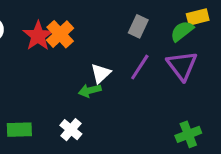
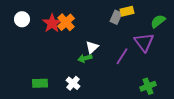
yellow rectangle: (198, 17) -> (127, 11), moved
green semicircle: (182, 31) -> (158, 21), moved
purple line: (140, 67) -> (122, 56), moved

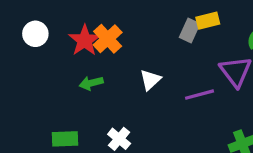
purple line: (122, 56) -> (200, 95), turned 42
green arrow: (85, 58) -> (91, 83), moved

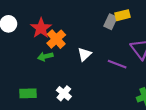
orange cross: (108, 39) -> (56, 39), moved
purple line: (200, 95) -> (117, 64), turned 36

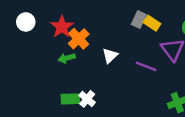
yellow rectangle: (123, 15) -> (152, 23), moved, turned 48
green rectangle: (28, 93) -> (70, 99), moved

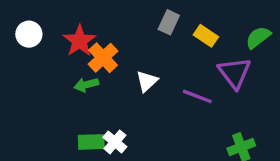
gray rectangle: (139, 20) -> (169, 22), moved

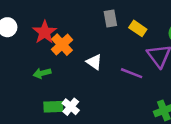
gray rectangle: (169, 22) -> (110, 18), turned -35
white triangle: (147, 81) -> (94, 62), turned -42
green arrow: (86, 85) -> (42, 73), moved

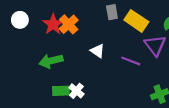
yellow rectangle: (138, 28) -> (136, 21), size x1.5
orange cross: (62, 45) -> (69, 24), moved
green arrow: (42, 73) -> (51, 61), size x1.5

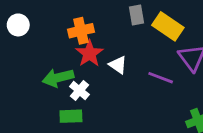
red star: (53, 24) -> (89, 53), moved
orange cross: (69, 24) -> (81, 31), turned 30
white cross: (76, 91) -> (79, 91), moved

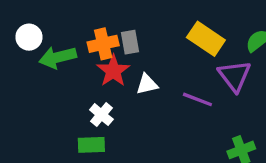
gray rectangle: (136, 15) -> (130, 42), moved
white triangle: (118, 65) -> (147, 84), turned -48
green arrow: (58, 78) -> (58, 57), moved

